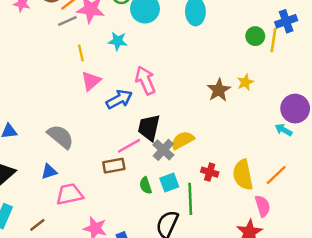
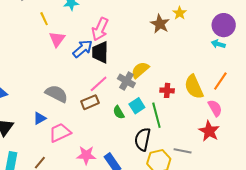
pink arrow: (145, 80) -> (100, 29), turned -120
black trapezoid: (149, 128) -> (100, 52), moved
gray semicircle: (61, 137) -> (57, 94), moved

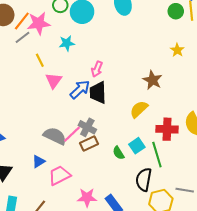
brown star: (160, 24) -> (152, 80), moved
pink arrow: (100, 29) -> (97, 69), size x0.7
gray cross: (126, 81) -> (87, 127), moved
pink line: (99, 84) -> (72, 134), moved
red cross: (167, 90) -> (167, 129), size x1.5

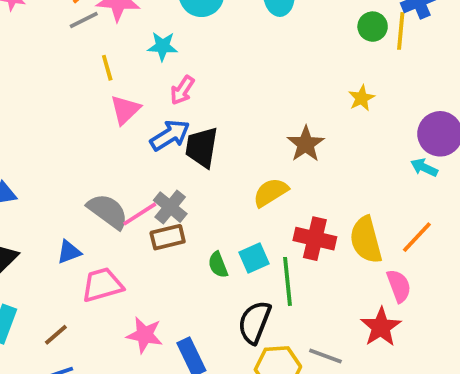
pink arrow: (97, 69) -> (182, 90), moved

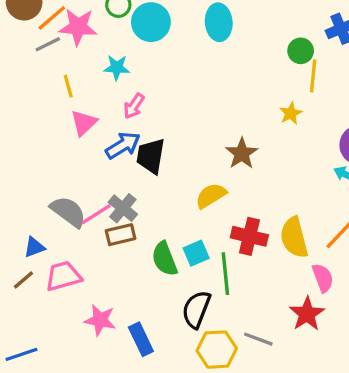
yellow line: (401, 31) -> (313, 76), moved
green semicircle: (218, 265) -> (165, 259), size x1.5
brown line: (56, 335) -> (23, 280), moved

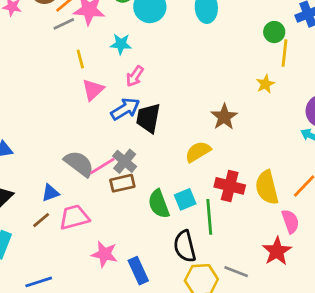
black semicircle: (196, 309) -> (185, 246), turned -36

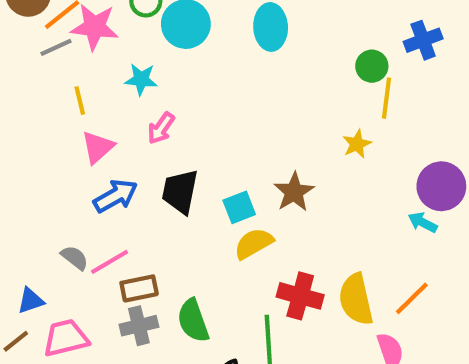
blue arrow: (125, 109) -> (116, 196), moved
gray cross: (125, 161) -> (139, 326), moved, turned 35
gray semicircle: (79, 164) -> (75, 258), size x0.6
cyan square: (185, 199) -> (239, 207), moved

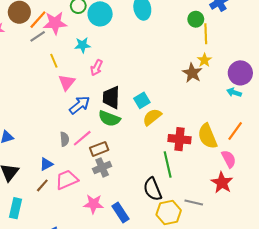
yellow star: (357, 144) -> (204, 60), moved
brown star: (294, 192) -> (192, 73), moved
gray semicircle: (75, 258) -> (64, 139), turned 56
green semicircle: (193, 321) -> (109, 119), moved, turned -40

